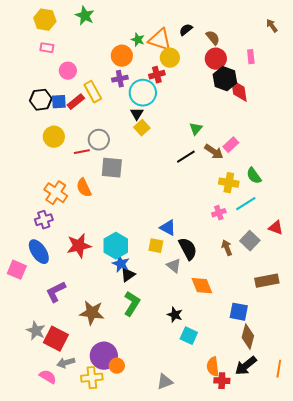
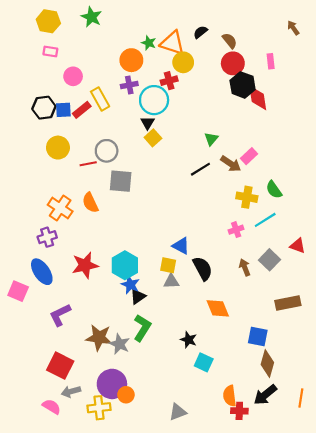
gray triangle: (174, 266) -> (171, 281), moved, turned -42
gray star: (36, 331) -> (119, 344), moved

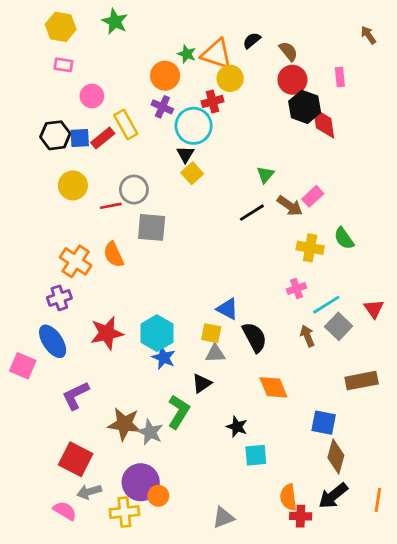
purple cross: (129, 85) -> (162, 107), turned 35
cyan line: (265, 220) -> (326, 305), moved
red triangle: (298, 246) -> (374, 309), turned 35
black triangle: (138, 297) -> (202, 383), moved
cyan square: (204, 362) -> (256, 455), turned -30

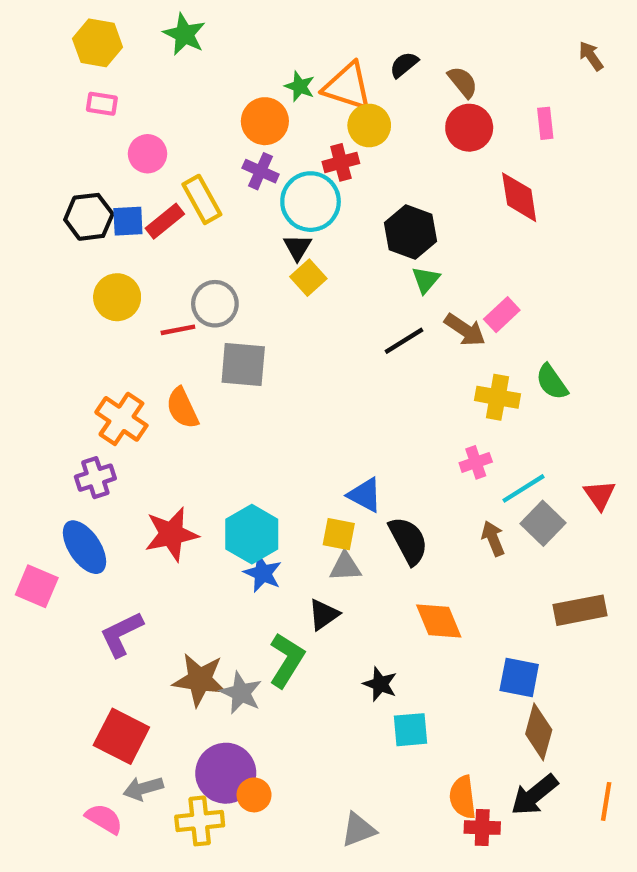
black hexagon: (305, 107) -> (411, 232), moved

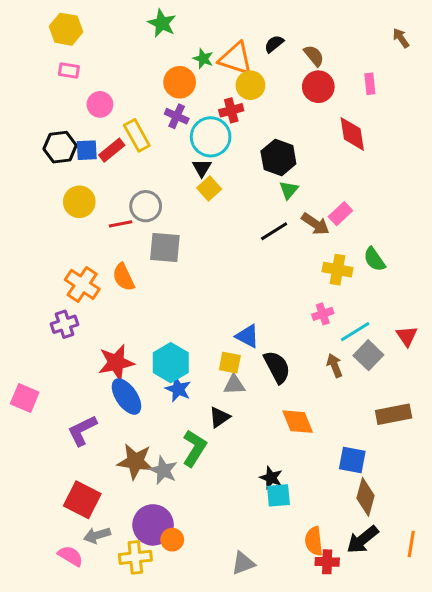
green star: (184, 34) -> (162, 23), moved
blue ellipse: (84, 547) -> (126, 397), moved
black star: (380, 684) -> (271, 478), moved

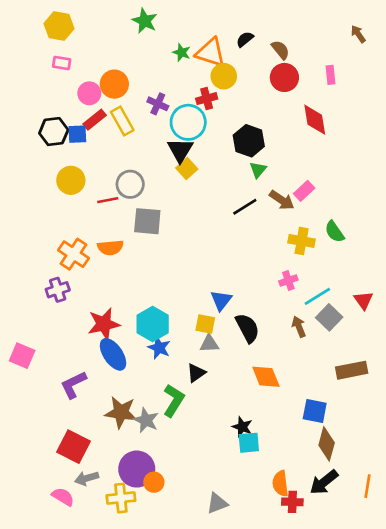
orange circle: (180, 82) -> (114, 84), moved
red rectangle: (112, 150) -> (95, 120), moved
black triangle: (202, 168) -> (180, 150), size x1.5
orange semicircle: (124, 277) -> (110, 248), turned -70
blue triangle: (247, 336) -> (221, 300), turned 40

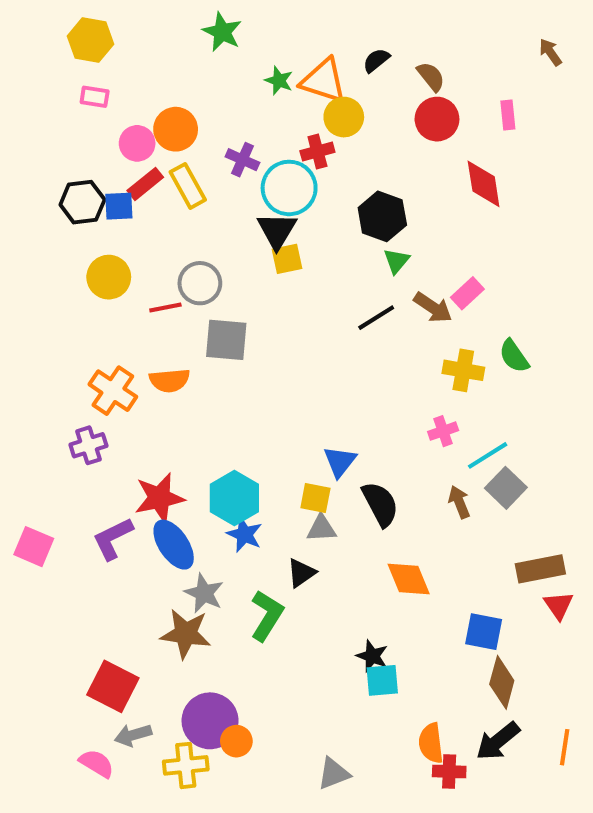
yellow square: (187, 168) -> (287, 259), turned 30
red triangle: (363, 300) -> (559, 605), moved
purple L-shape: (73, 385) -> (113, 538), moved
gray star: (146, 420) -> (204, 593), moved

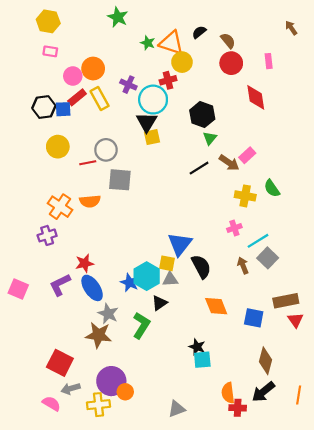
blue triangle: (340, 461) -> (180, 244), size x1.4
red star: (159, 498) -> (85, 263), size x0.7
cyan hexagon: (234, 498) -> (147, 276), moved
blue square: (484, 632) -> (254, 318), moved

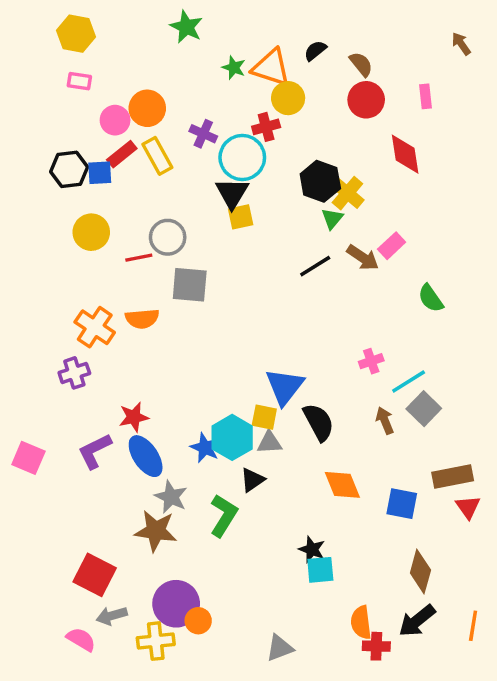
yellow cross: (245, 196) -> (347, 193), moved, turned 30

